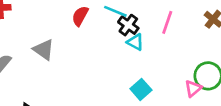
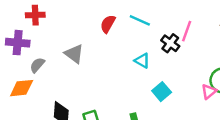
black cross: (128, 25) -> (170, 43), moved
cyan triangle: (135, 42) -> (142, 61), moved

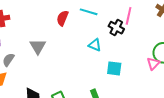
gray triangle: (74, 54) -> (38, 46), turned 30
cyan square: (162, 92) -> (114, 68), turned -35

